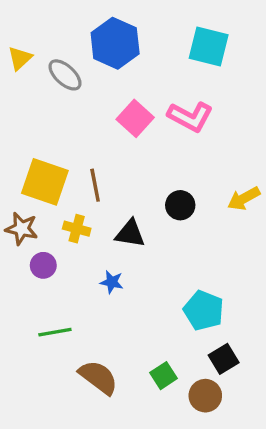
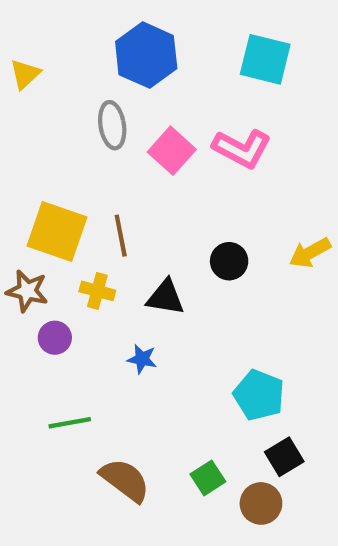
gray ellipse: (65, 75) -> (112, 125), moved, turned 39

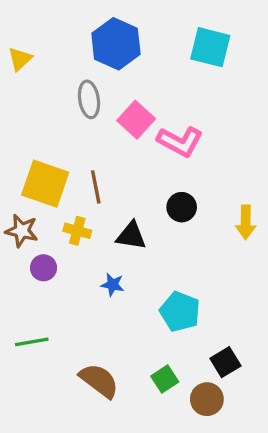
pink L-shape: (242, 149) -> (180, 141), moved
yellow arrow: (310, 253) -> (246, 222), moved, turned -60
cyan pentagon: (259, 395) -> (180, 312), moved
green line: (70, 423) -> (32, 342), moved

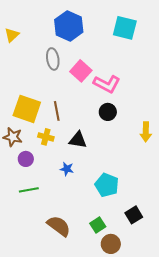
black circle: (182, 207) -> (108, 112), moved
green line: (32, 342) -> (29, 190), moved
brown circle: (207, 399) -> (111, 244), moved

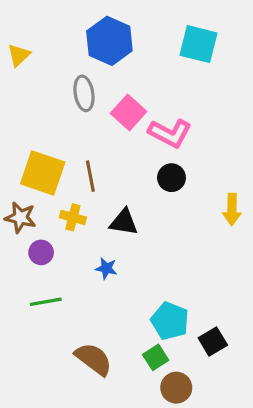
cyan pentagon: (107, 185) -> (170, 321), moved

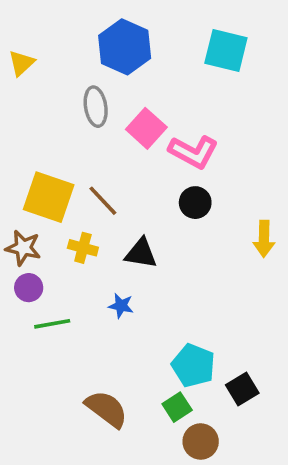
brown line: (90, 176) -> (103, 201), turned -32
purple circle: (41, 252) -> (29, 288), moved
green line: (46, 302) -> (52, 324), moved

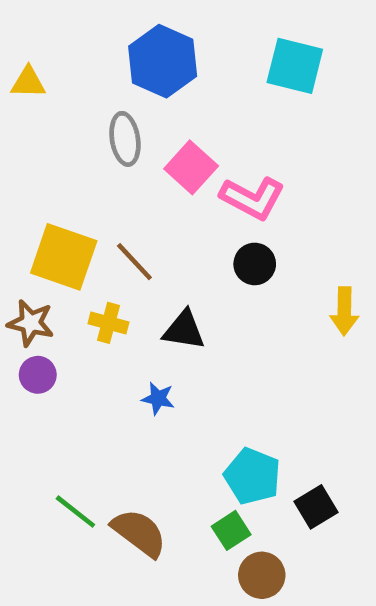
yellow triangle: (21, 63) -> (28, 82), turned 44
green line: (52, 324) -> (75, 512), moved, turned 48

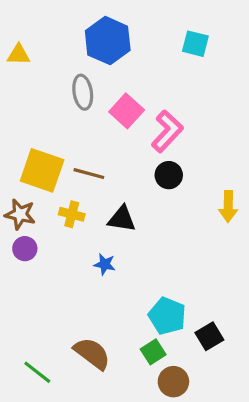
cyan square: (295, 66) -> (195, 44), size x0.7
pink L-shape: (252, 198) -> (167, 131), turned -75
brown line: (134, 262) -> (89, 174), turned -32
green line: (75, 512) -> (37, 372), moved

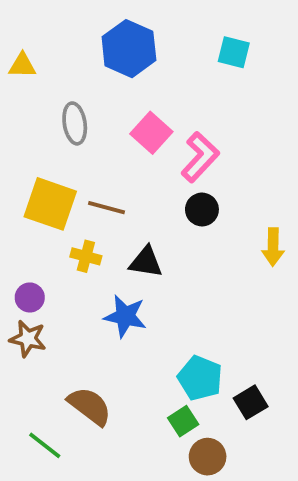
gray ellipse: (83, 92) -> (75, 123), moved
brown star: (20, 214) -> (28, 339), moved
blue star: (105, 264) -> (125, 316), size x1.6
brown semicircle: (92, 353) -> (90, 406), moved

